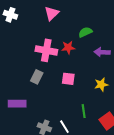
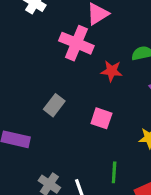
pink cross: (46, 50) -> (76, 43), moved

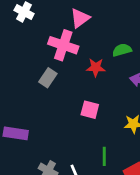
gray rectangle: (54, 105) -> (48, 78), moved

